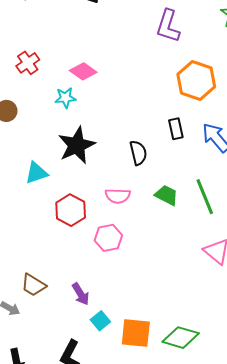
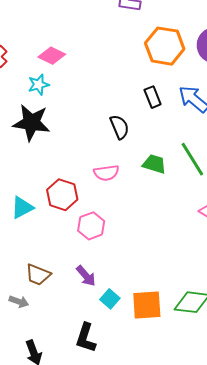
black star: (77, 145) -> (31, 123), moved, turned -30
cyan triangle: (36, 173) -> (22, 208), moved
pink hexagon: (108, 238) -> (91, 226), moved

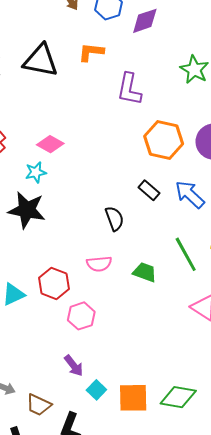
black rectangle: (153, 97) -> (149, 190), turned -30
green trapezoid: (154, 164) -> (145, 272), moved
brown trapezoid: (38, 275) -> (39, 405), moved

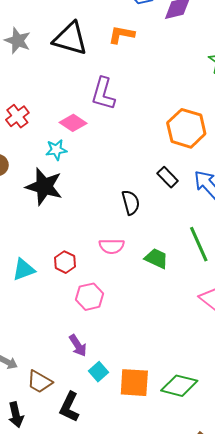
purple L-shape: (129, 89) -> (103, 94), moved
red hexagon: (54, 283) -> (65, 262), size x0.7

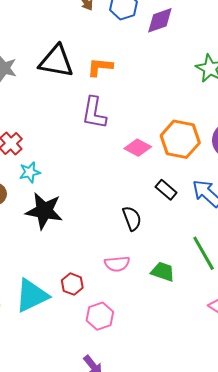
orange L-shape: (121, 35) -> (100, 67), moved
pink diamond: (73, 123) -> (138, 148), moved
cyan star: (56, 150) -> (30, 172), moved
cyan triangle: (24, 269) -> (32, 295), size x1.5

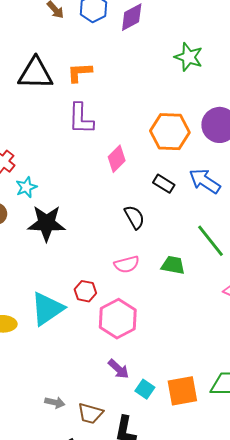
pink diamond: (138, 148) -> (117, 159), moved, turned -64
pink hexagon: (100, 316) -> (118, 319), size x1.4

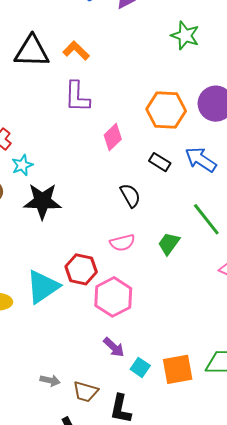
orange L-shape: (80, 72) -> (76, 51), turned 48
green trapezoid: (173, 265) -> (169, 244), turned -65
red hexagon: (85, 291) -> (81, 269), size x1.4

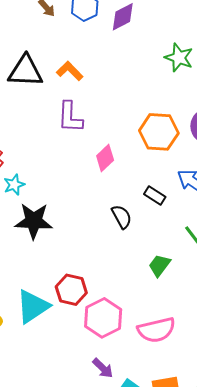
black rectangle: (160, 162) -> (155, 195), moved
pink semicircle: (122, 243) -> (156, 330), moved, size x1.5

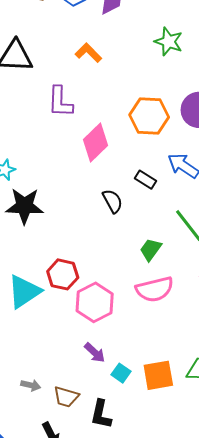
orange L-shape: (70, 71) -> (88, 53), moved
pink diamond: (105, 158) -> (95, 142), size x1.4
pink semicircle: (156, 330) -> (155, 289), moved

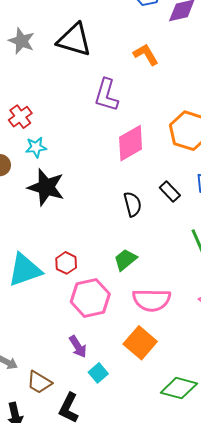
green trapezoid: (151, 249) -> (125, 260), moved
red hexagon: (63, 274) -> (66, 263), size x0.7
orange square: (158, 375) -> (140, 343), moved, turned 36

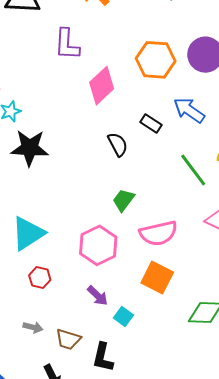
red hexagon: (66, 263) -> (40, 278), moved

